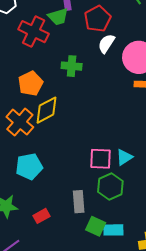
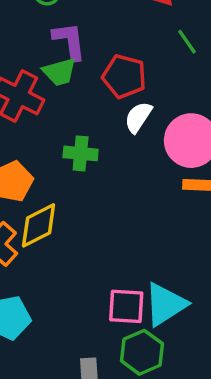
red pentagon: (98, 19) -> (124, 76), turned -30
cyan triangle: (124, 157) -> (165, 304), size x1.6

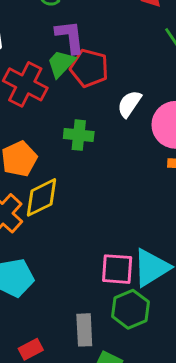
green trapezoid: (59, 72) -> (61, 64), turned 148
red pentagon: (124, 76) -> (89, 68), moved

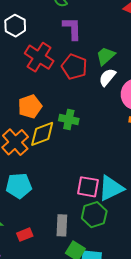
green trapezoid: (61, 64) -> (106, 56), moved
red pentagon: (89, 68) -> (74, 67), moved
green cross: (79, 135) -> (69, 120), moved

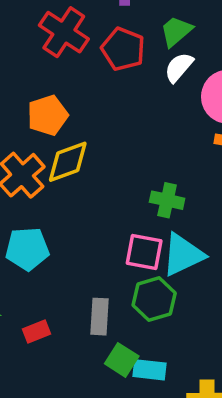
green cross: (69, 120) -> (167, 200), moved

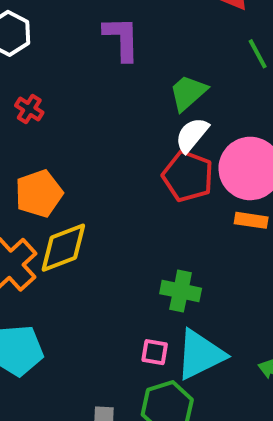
red cross: (64, 32) -> (29, 109), moved, size x0.5
red pentagon: (123, 49) -> (188, 176), moved
pink square: (144, 252) -> (155, 352), size x0.6

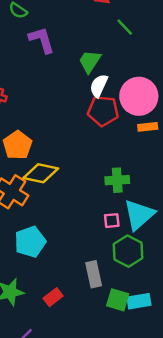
yellow diamond: (63, 248) -> (41, 173), turned 48

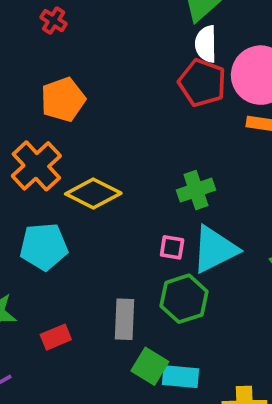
white semicircle: (99, 86) -> (206, 44), turned -40
yellow diamond: (41, 173) -> (93, 194), moved
green cross: (117, 180) -> (196, 190), turned -30

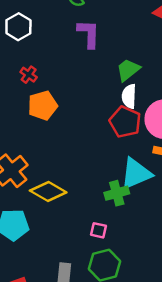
orange pentagon: (63, 100) -> (43, 106), moved
cyan triangle: (215, 249) -> (136, 174), moved

